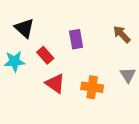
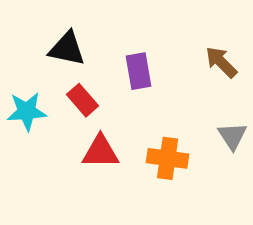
black triangle: (24, 28) -> (67, 49), moved, turned -30
red triangle: (55, 84) -> (100, 152), turned -35

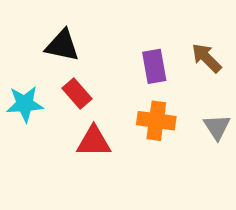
purple rectangle: (138, 71) -> (154, 66), moved
orange cross: (168, 158) -> (156, 121), moved

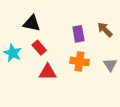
cyan star: (25, 104) -> (13, 53), turned 30

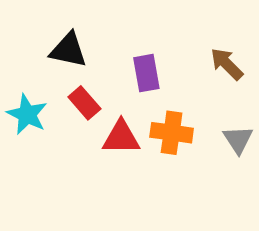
purple rectangle: (78, 34) -> (146, 73), moved
red triangle: (48, 72) -> (121, 137), moved

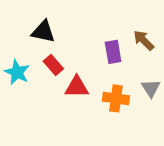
purple rectangle: (146, 73) -> (113, 52), moved
orange cross: (172, 133) -> (116, 98), moved

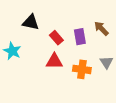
red rectangle: (53, 65) -> (56, 38), moved

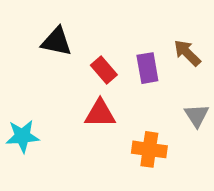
cyan star: (12, 51) -> (22, 136), moved, turned -30
orange cross: (82, 69) -> (149, 149), moved

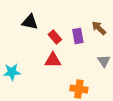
orange cross: (149, 149) -> (79, 89), moved

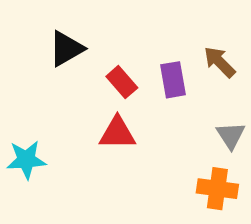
black triangle: (30, 22) -> (66, 49), turned -42
orange cross: (79, 89) -> (217, 189), moved

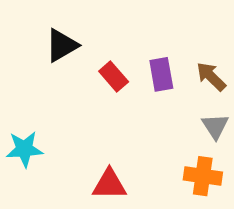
brown arrow: (220, 62) -> (211, 76), moved
red triangle: (117, 133) -> (109, 184), moved

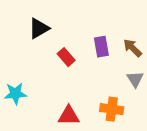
red rectangle: (114, 76) -> (66, 57), moved
orange cross: (203, 176) -> (112, 109), moved

